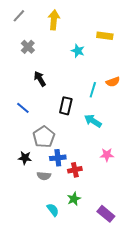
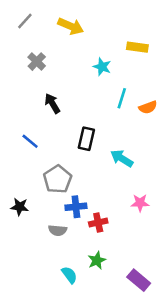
yellow arrow: (54, 20) -> (71, 26), turned 108
cyan line: (93, 90) -> (122, 98), moved
black star: (25, 158) -> (20, 207), moved

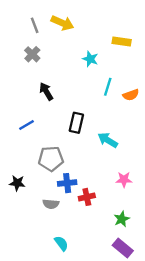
gray line: (25, 21) -> (35, 25), moved, turned -63
blue line: (30, 141) -> (27, 125), turned -70
gray pentagon: (58, 179) -> (51, 159), turned 30
green star: (97, 260) -> (122, 219), moved

